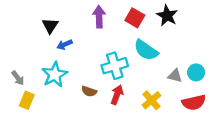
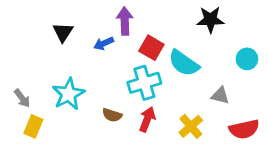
black star: (167, 16) -> (210, 20), turned -30
red square: (135, 18) -> (151, 48), moved
blue arrow: (65, 45) -> (104, 43), moved
cyan circle: (196, 72) -> (247, 59), moved

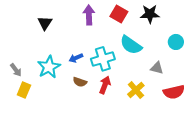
blue arrow: (104, 43) -> (76, 58), moved
red square: (151, 48) -> (119, 14), moved

